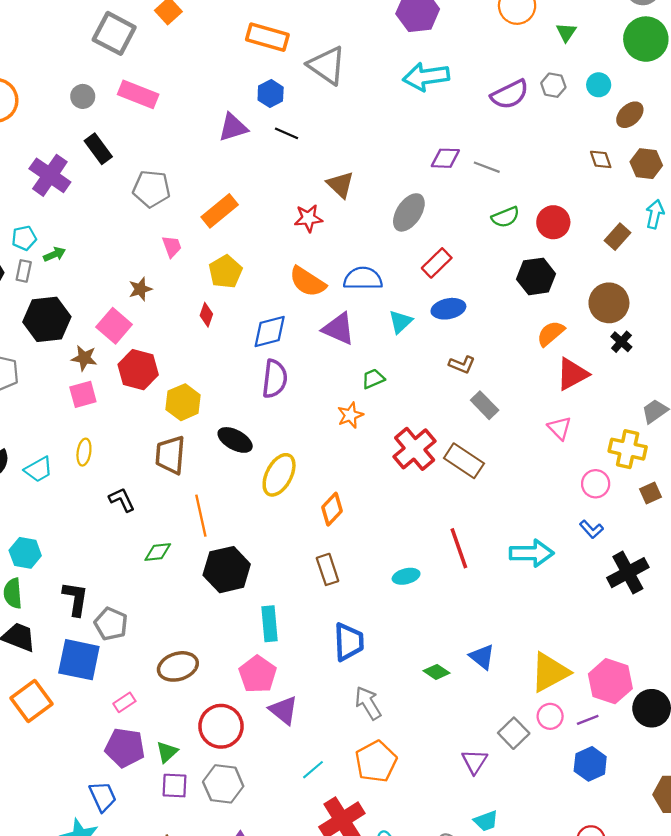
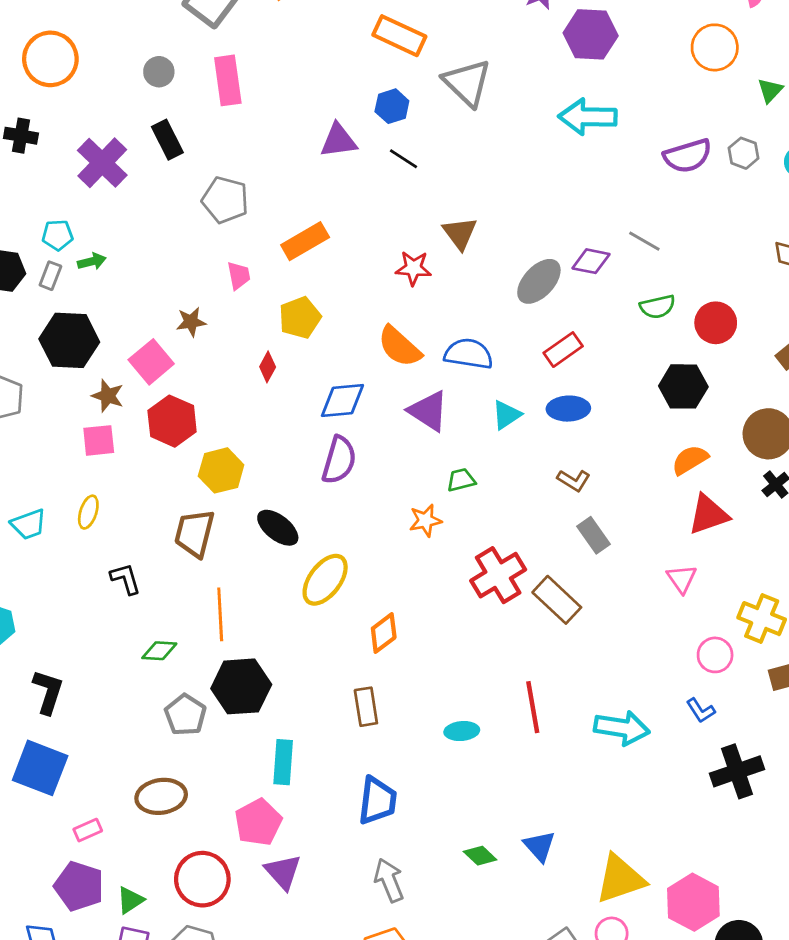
pink rectangle: (138, 94) -> (228, 80), turned 51
purple diamond: (445, 158) -> (591, 261), moved
gray pentagon: (111, 624) -> (185, 715), moved

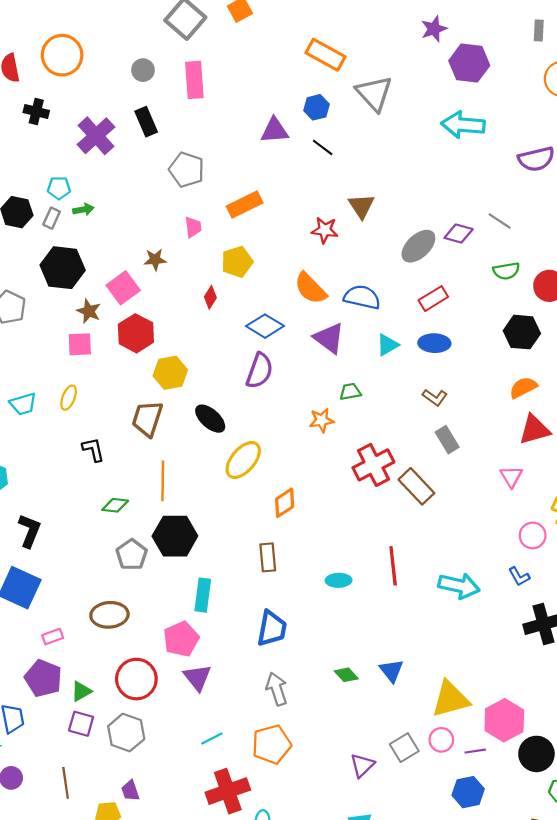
blue diamond: (342, 400) -> (265, 326), turned 33

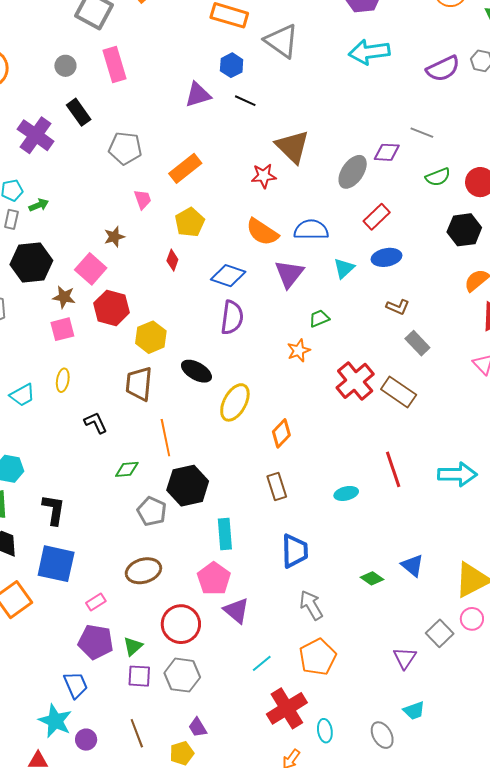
brown triangle: (361, 206) -> (292, 147), size x1.4
purple triangle: (329, 338) -> (289, 274), turned 44

